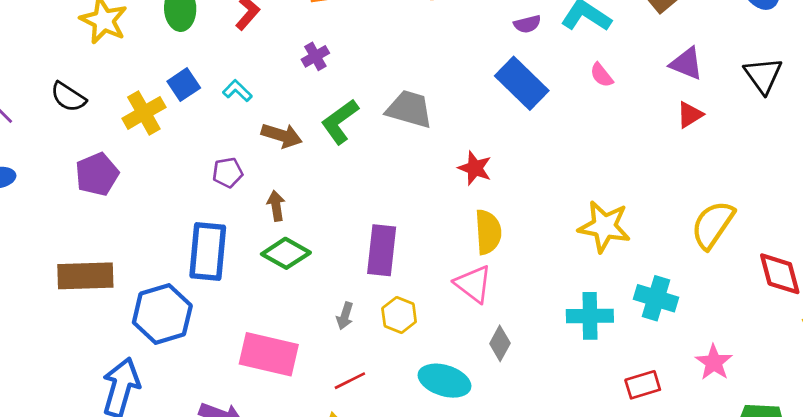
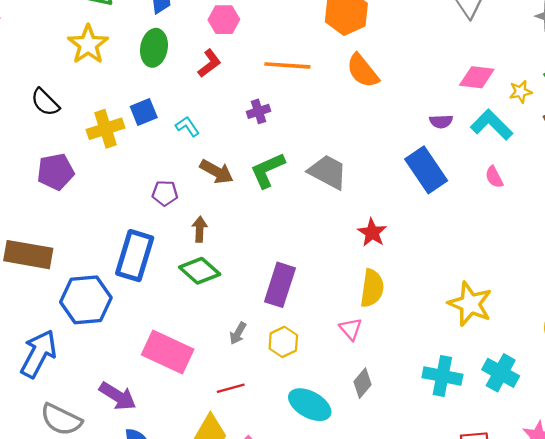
pink triangle: (473, 284) -> (351, 329), size x0.7

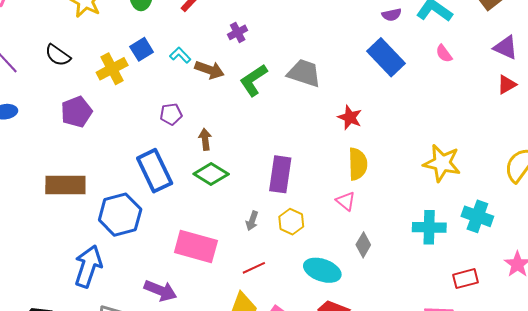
brown arrow: (217, 172) -> (209, 70), moved
blue rectangle: (135, 256) -> (155, 171), turned -33

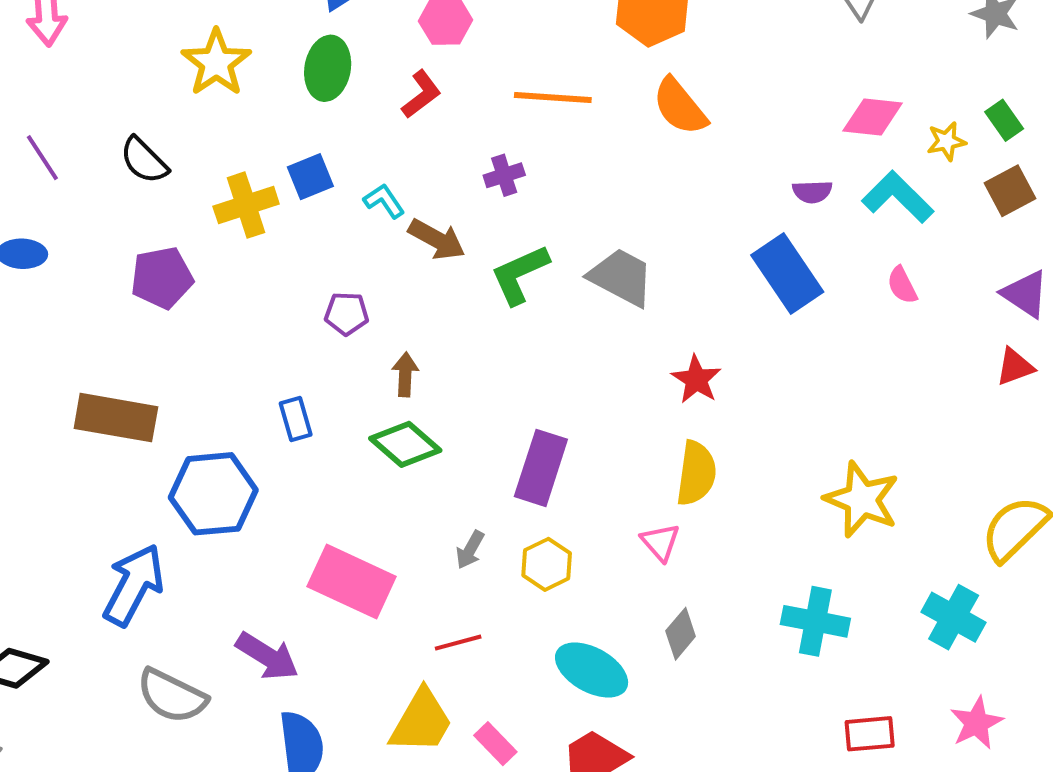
blue rectangle: (155, 171) -> (296, 419), size x0.5
cyan cross: (477, 216) -> (954, 617), moved

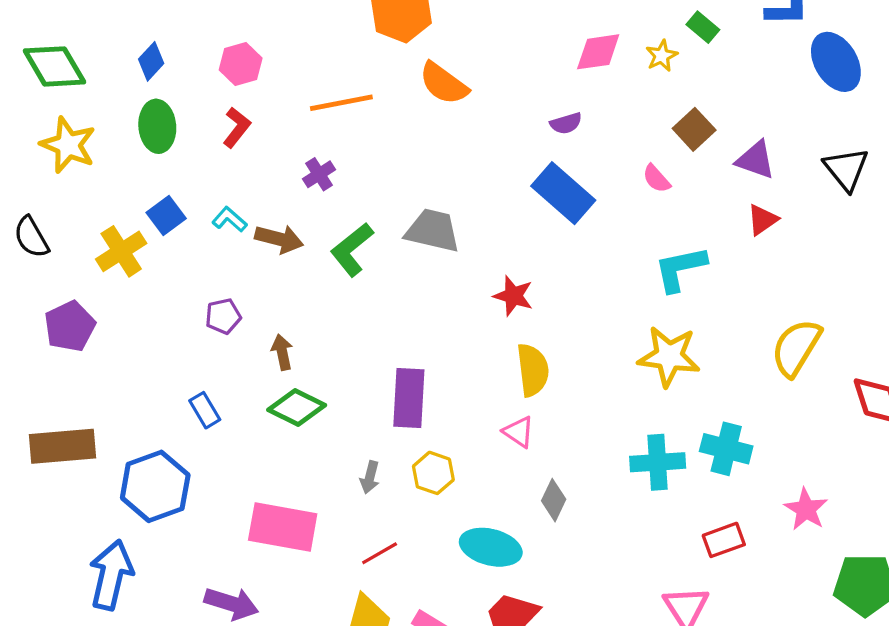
black semicircle: (144, 160) -> (31, 237), turned 30
brown square: (1010, 191) -> (694, 129), moved
cyan L-shape: (898, 197) -> (680, 269), moved, turned -42
cyan cross: (954, 617) -> (726, 449), moved

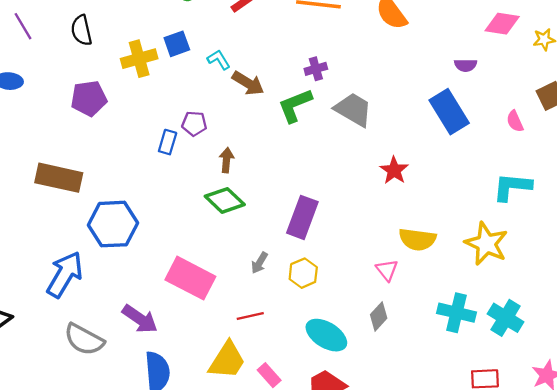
purple cross: (319, 174) -> (316, 69), moved
yellow semicircle: (533, 370) -> (417, 239), moved, turned 87
blue rectangle: (205, 410) -> (168, 142), moved, turned 30
pink triangle: (519, 432) -> (387, 270), moved

